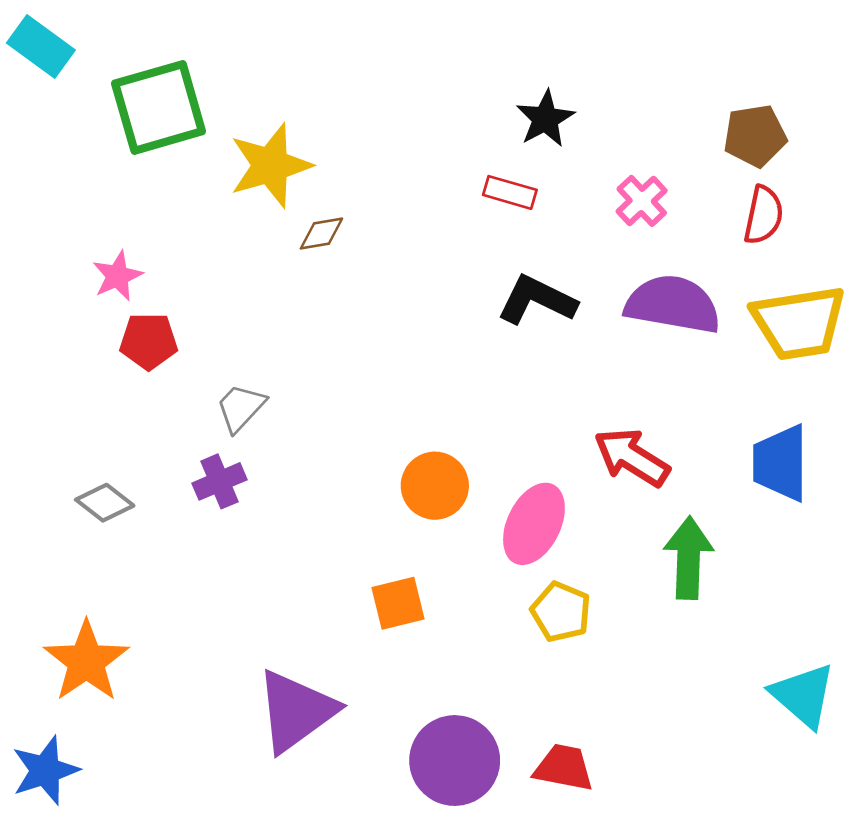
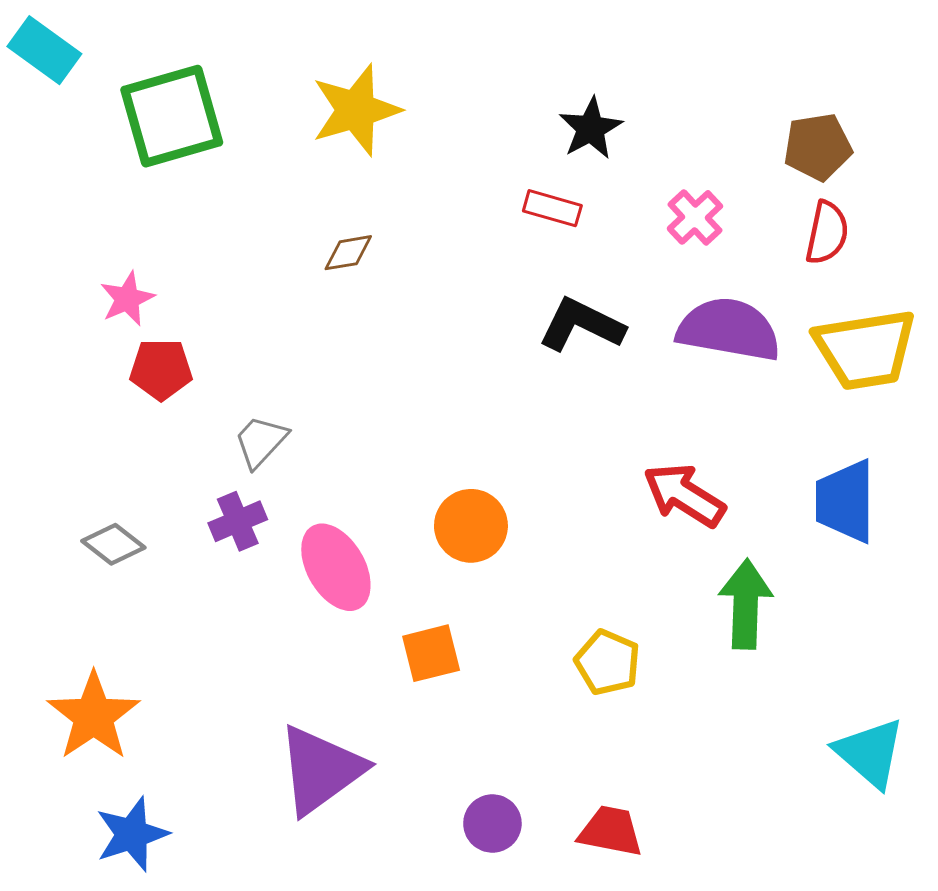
yellow star: (270, 165) -> (356, 110), moved
pink ellipse: (534, 524) -> (336, 567), moved, turned -56
purple circle: (455, 761) -> (492, 823), size x0.6
blue star: (45, 770) -> (132, 834), moved

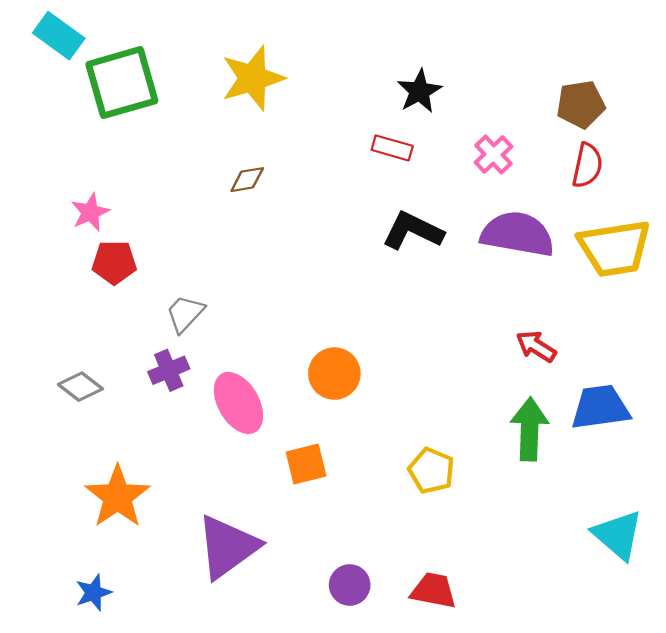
cyan rectangle: (44, 50) -> (59, 36), moved
red arrow: (684, 495) -> (536, 346), moved, size x0.7
blue trapezoid: (845, 501) -> (600, 407), moved, turned 82
orange star: (94, 716) -> (118, 497), moved
blue star: (132, 834) -> (94, 593), size x0.7

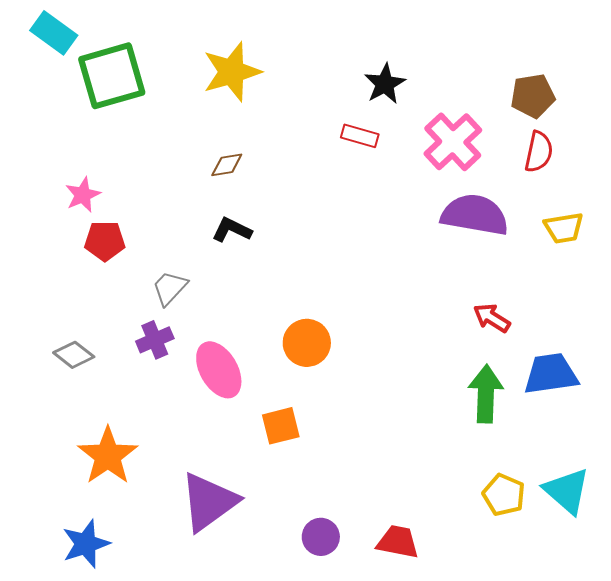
pink cross: (494, 154) -> (453, 142), size x1.6
black L-shape: (413, 231) -> (232, 230), moved, size x0.7
yellow trapezoid: (614, 248) -> (564, 228), size x0.6
yellow pentagon: (431, 471) -> (504, 495), moved
blue star: (94, 593) -> (86, 544), size x1.4

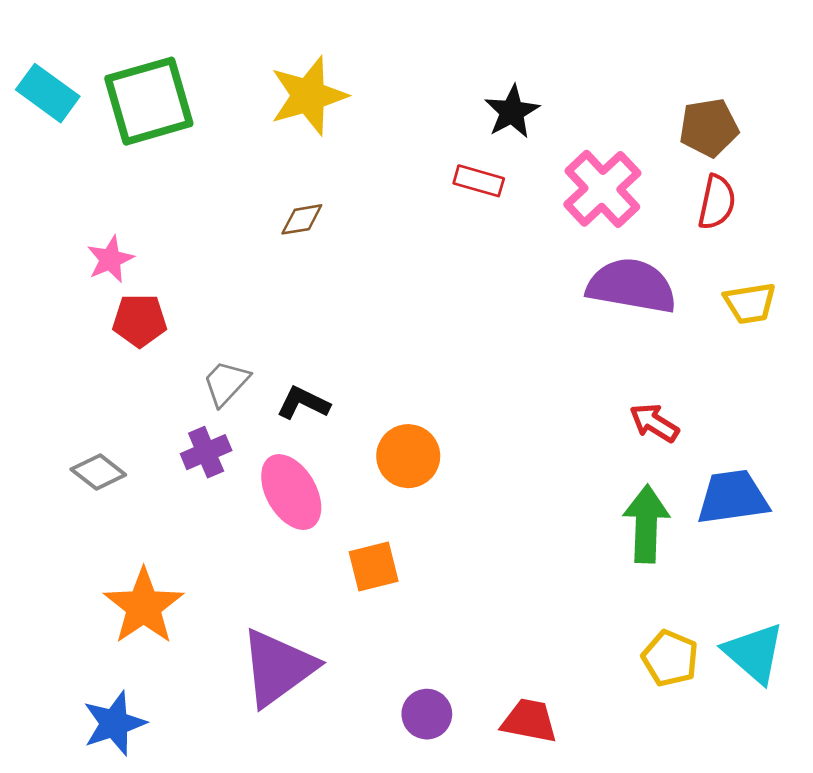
cyan rectangle: (54, 33) -> (48, 93), moved
black L-shape: (232, 230) -> (303, 403), moved

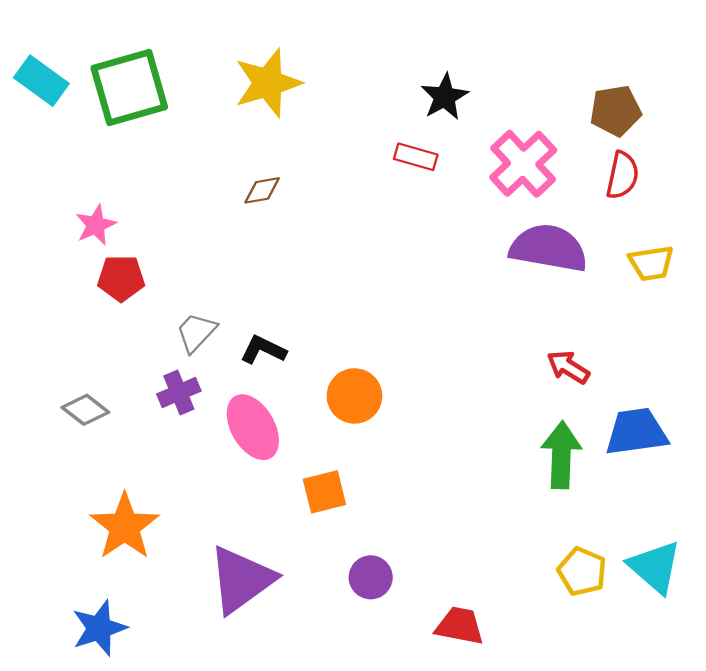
purple circle: (427, 714) -> (371, 577), moved

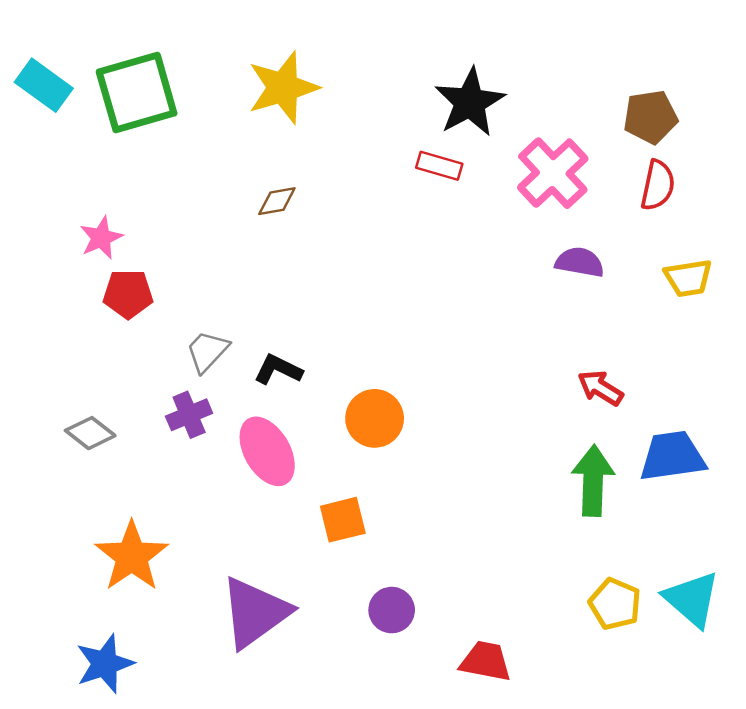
black star: (445, 97) -> (470, 102), size x1.4
purple semicircle: (549, 248) -> (580, 262), size x0.6

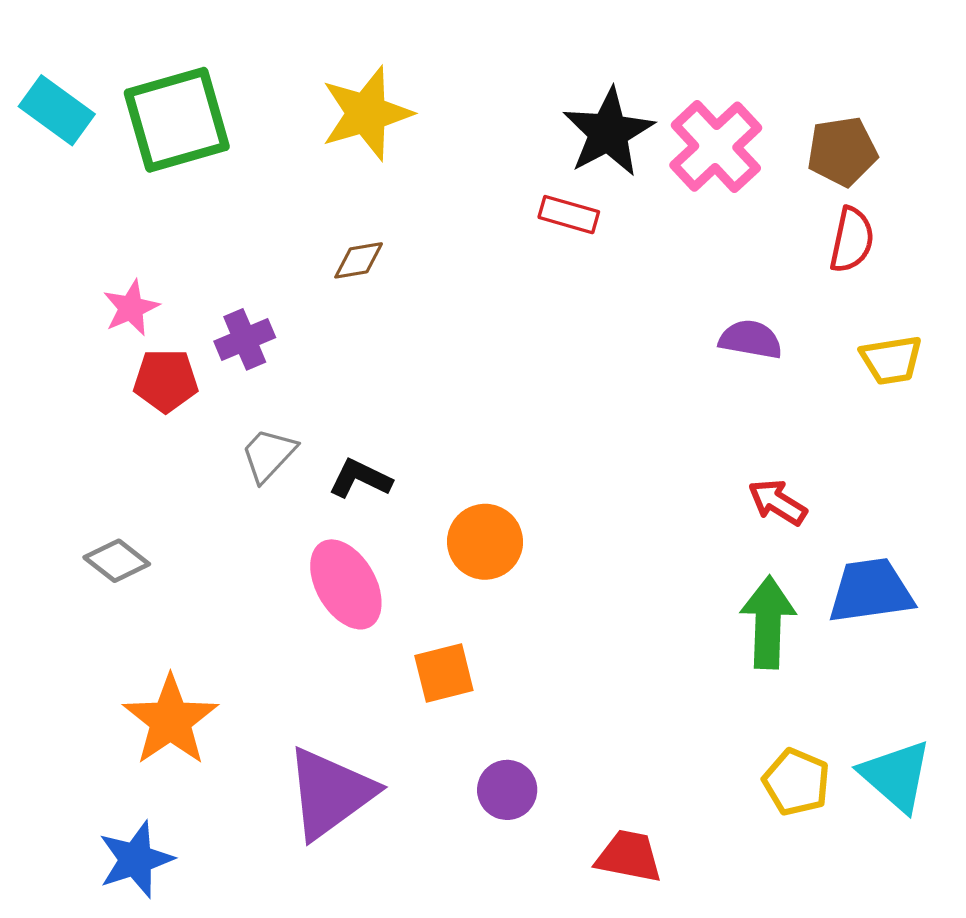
pink cross: (553, 173) -> (716, 147), moved
purple cross: (189, 415) -> (245, 339), moved

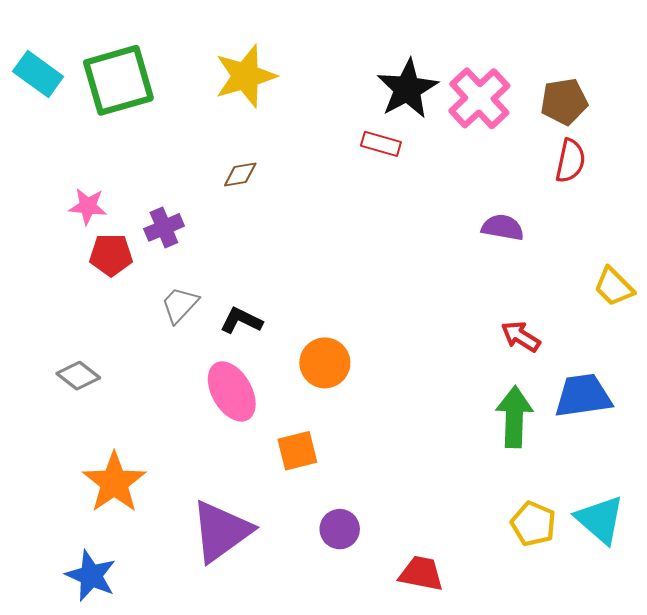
pink star: (131, 308) -> (88, 206), turned 30
yellow trapezoid: (891, 360) -> (614, 287), moved, turned 54
blue star: (136, 859) -> (91, 576), turned -30

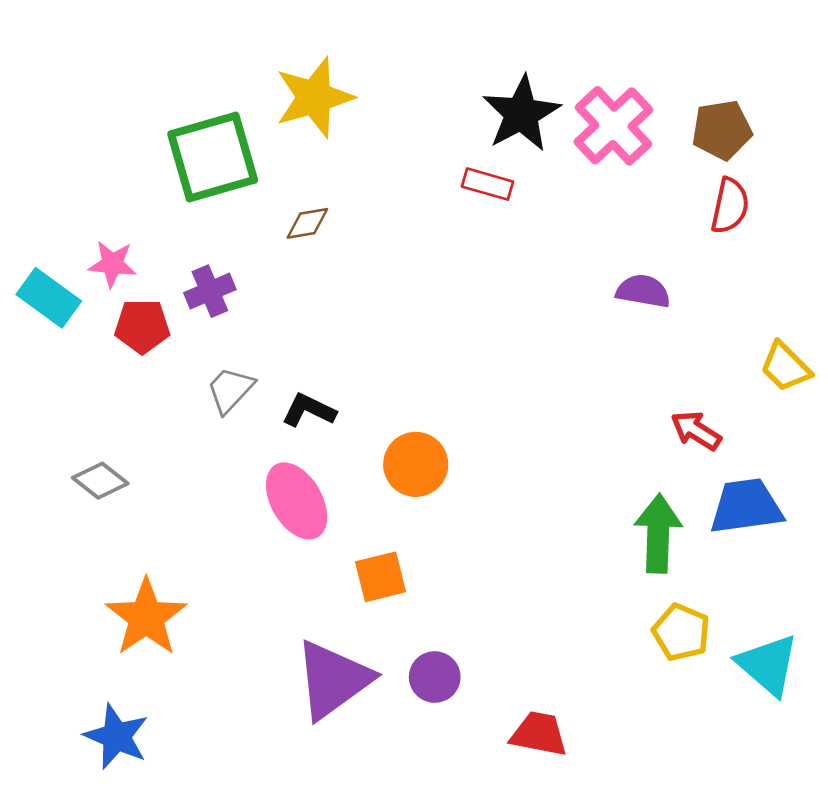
cyan rectangle: (38, 74) -> (49, 298), moved
green square: (118, 80) -> (213, 157), moved
red arrow: (521, 336) -> (696, 431), moved
yellow pentagon: (533, 524) -> (681, 632), moved
purple triangle: (221, 531) -> (333, 680), moved

